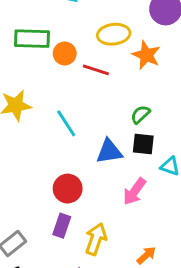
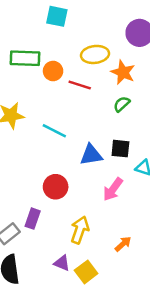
green semicircle: (140, 114) -> (122, 104), moved
cyan line: (66, 123) -> (54, 131), turned -30
purple rectangle: (62, 226) -> (33, 219), moved

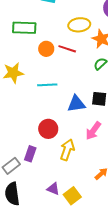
orange circle: (53, 71) -> (46, 49), moved
cyan line: (54, 131) -> (47, 85), turned -30
yellow arrow: (80, 230) -> (67, 150), moved

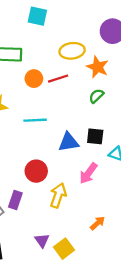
red line: (67, 49) -> (58, 79), turned -36
purple triangle: (53, 189) -> (42, 240), turned 32

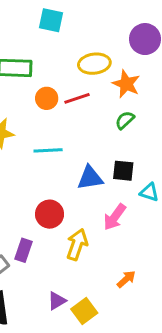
purple triangle: (42, 240) -> (57, 301), turned 35

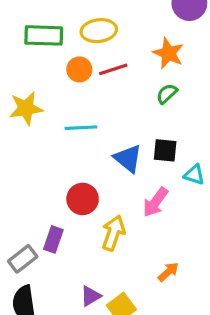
yellow ellipse: (94, 64) -> (99, 31), moved
blue triangle: (90, 178) -> (128, 158), turned 48

